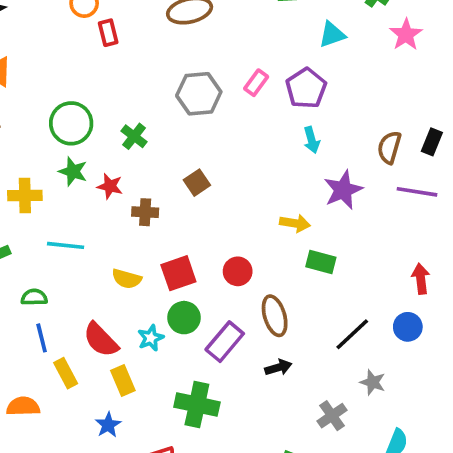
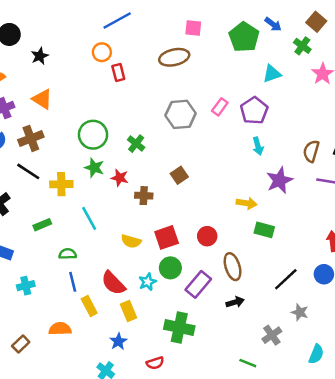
cyan line: (66, 245) -> (89, 218), turned 55

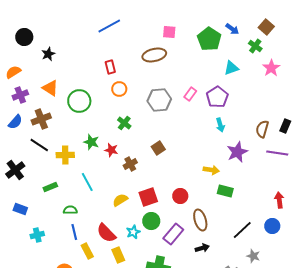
orange circle: (102, 52) -> (119, 89), moved
green circle: (93, 135) -> (79, 101), moved
brown cross: (144, 196) -> (130, 164), turned -32
yellow semicircle: (131, 241) -> (120, 200), turned 133

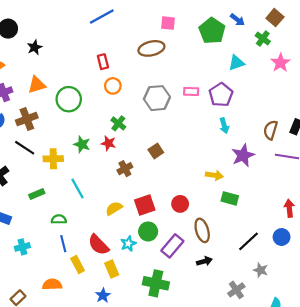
orange triangle: (50, 88) -> (37, 85), turned -48
pink rectangle: (190, 94) -> (191, 91), turned 56
red star: (111, 150) -> (108, 143), moved

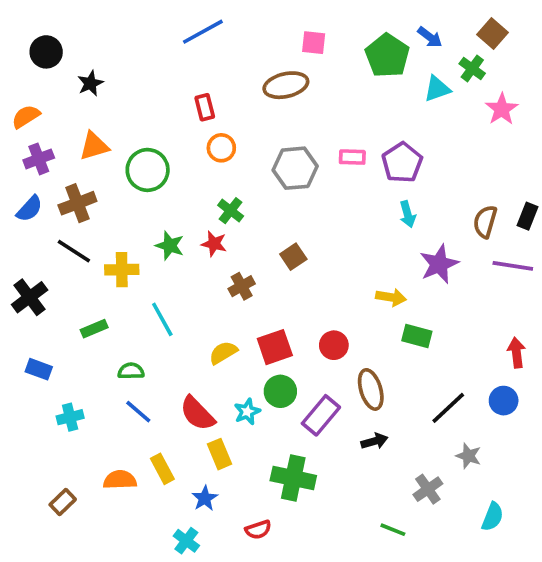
cyan triangle: (236, 63) -> (437, 89), moved
blue line: (63, 244) -> (138, 412), turned -35
yellow rectangle: (78, 265) -> (162, 469), moved

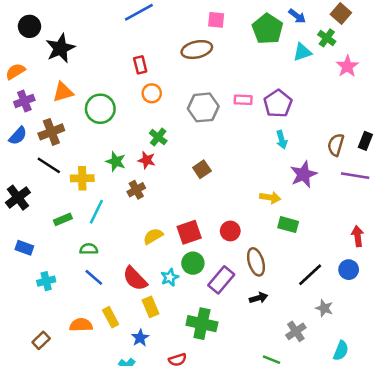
black star: (90, 83) -> (60, 48), size x1.6
brown cross: (242, 286) -> (136, 190), moved
cyan line: (162, 319) -> (96, 212), moved, turned 55

